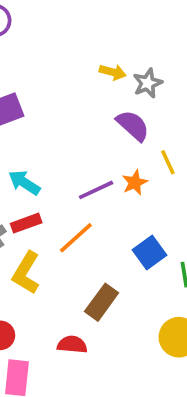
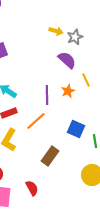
purple line: (96, 190) -> (47, 95), turned -66
blue square: (149, 252) -> (76, 129), turned -30
red semicircle: (72, 345) -> (32, 188), moved, turned 56

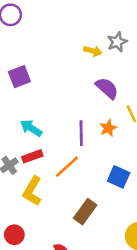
gray star: (75, 37) -> (117, 42), moved

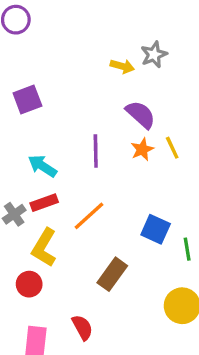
orange star: (108, 128) -> (142, 149), moved
purple line: (81, 133) -> (96, 151), moved
red circle: (14, 235) -> (29, 284), moved

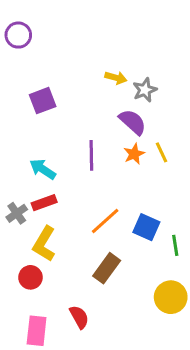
gray star: (154, 55) -> (145, 90), moved
purple square: (27, 99) -> (43, 101), moved
orange line: (89, 216) -> (105, 221), moved

